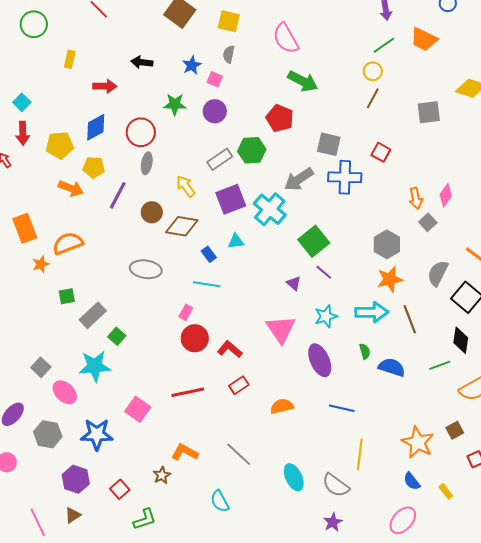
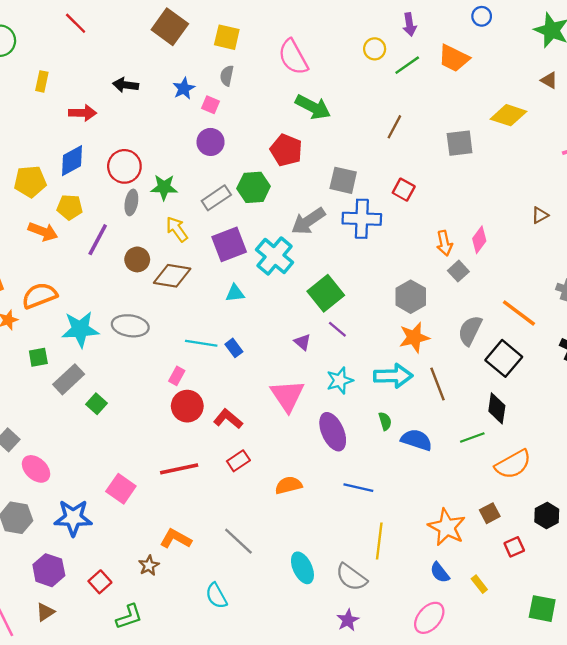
yellow circle: (373, 71) -> (375, 49), moved
green star: (175, 104) -> (164, 187), moved
blue rectangle: (209, 254) -> (234, 348), moved
cyan star: (95, 366) -> (80, 329), moved

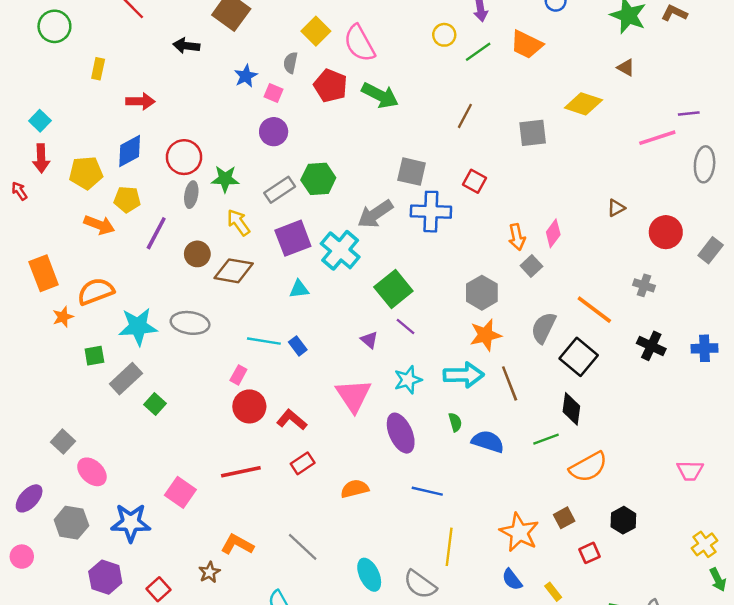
yellow square: (227, 37) -> (316, 31), moved, turned 32
black arrow: (126, 85) -> (186, 46), moved
red pentagon: (286, 150) -> (330, 86), moved

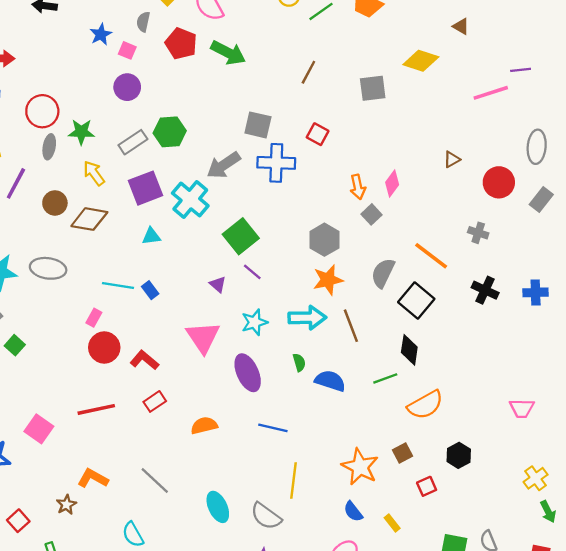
gray ellipse: (705, 164) -> (537, 147), moved

